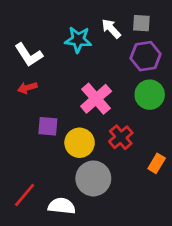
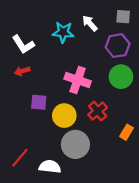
gray square: (141, 23) -> (123, 17), moved
pink cross: (96, 99) -> (78, 80), turned -30

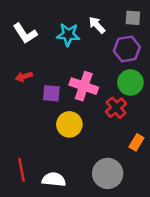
white L-shape: (23, 44) -> (25, 33), moved
purple square: (39, 102) -> (51, 93), moved
red cross: (98, 111) -> (116, 108), moved
gray circle: (75, 144) -> (108, 173), moved
red line: (20, 158) -> (21, 170), turned -50

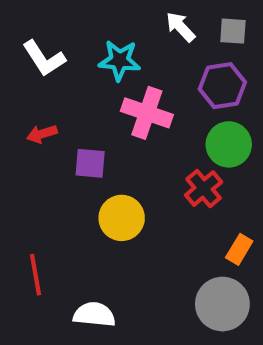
white arrow: (97, 25) -> (180, 27), moved
pink cross: (84, 86) -> (147, 113), moved
red line: (21, 170) -> (36, 275), moved
gray circle: (108, 173) -> (222, 304), moved

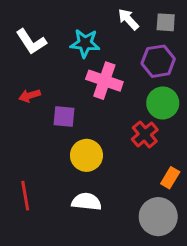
white semicircle: (94, 315) -> (86, 202), moved

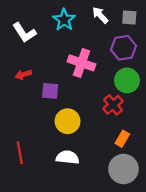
cyan star: (85, 43) -> (64, 20), moved, turned 30
orange rectangle: (170, 178) -> (122, 139), moved

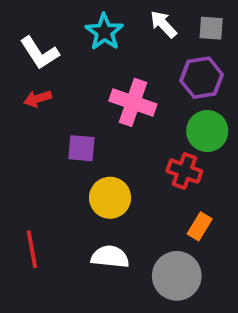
red arrow: (23, 75) -> (38, 99), moved
red cross: (113, 105) -> (184, 171), turned -30
gray circle: (123, 169) -> (177, 276), moved

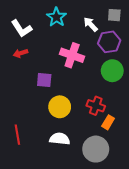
white arrow: (163, 24) -> (91, 24), moved
red cross: (184, 171) -> (96, 106), moved

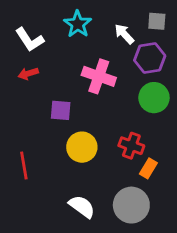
red line: (17, 135) -> (24, 165), moved
white semicircle: (60, 139) -> (82, 206), moved, turned 30

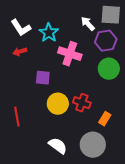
gray square: (157, 21) -> (111, 15), size x1.5
cyan star: (78, 24) -> (49, 33), moved
red cross: (131, 146) -> (82, 103), moved

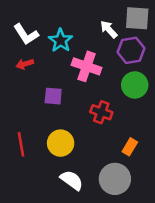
red cross: (82, 103) -> (101, 112), moved
yellow circle: (58, 104) -> (61, 143), moved

